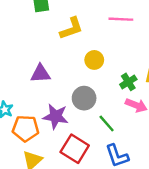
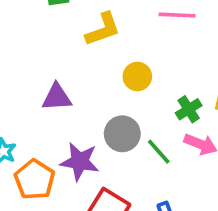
green line: (107, 123) -> (159, 152), moved
orange pentagon: (26, 128) -> (35, 180), turned 30

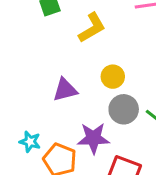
yellow circle: (137, 76) -> (113, 77), moved

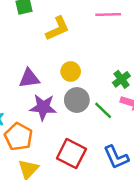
purple star: (93, 138) -> (43, 107), moved

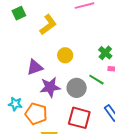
gray circle: (77, 100) -> (77, 88), moved

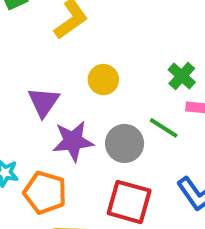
purple triangle: (35, 67) -> (44, 102), turned -36

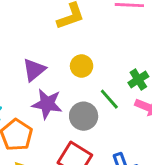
green line: (164, 128) -> (109, 99), moved

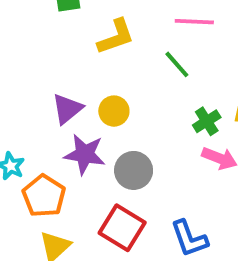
yellow circle: (82, 66) -> (114, 111), moved
green line: (109, 99) -> (177, 64), moved

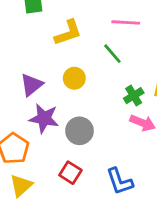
yellow circle: (114, 111) -> (74, 78), moved
red square: (122, 228) -> (70, 173), size x0.7

